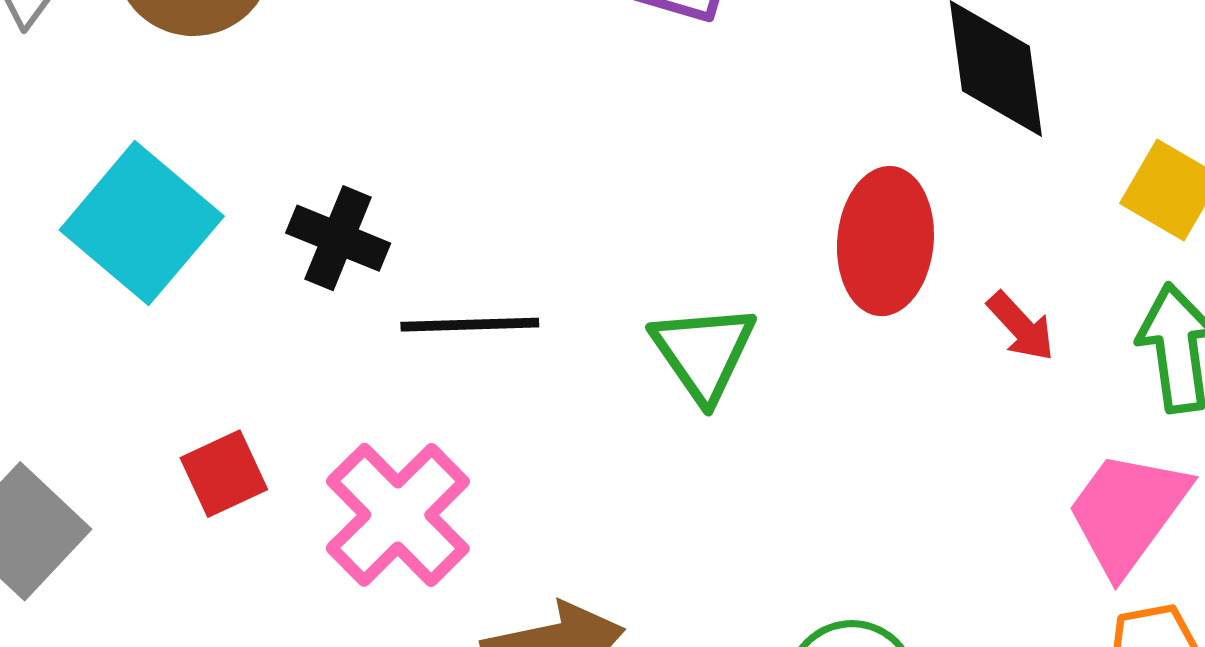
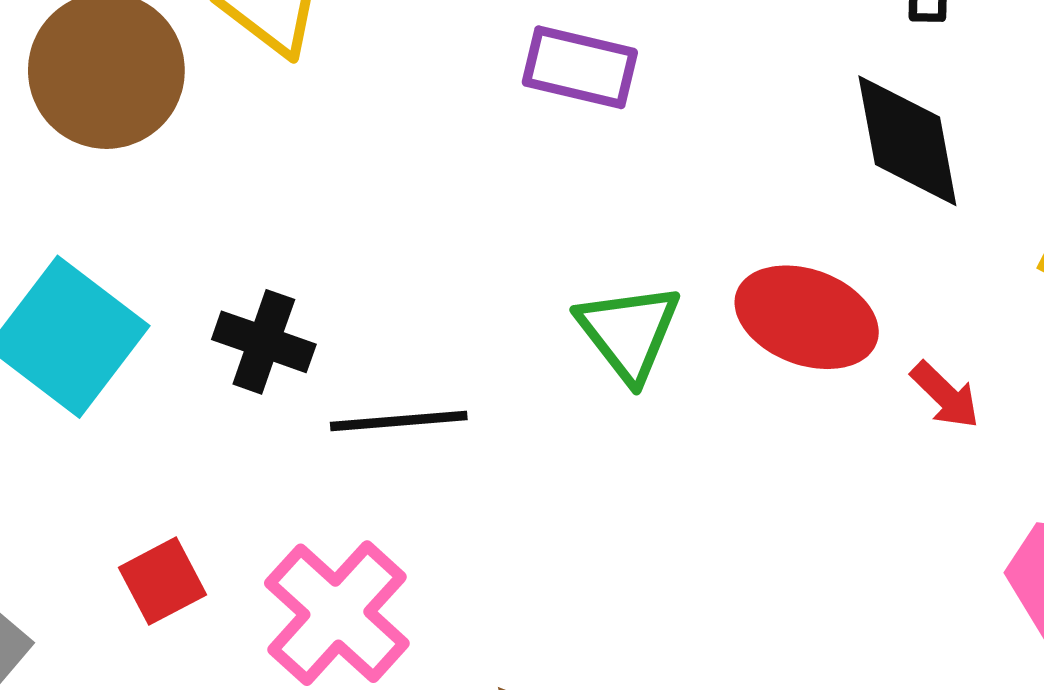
red ellipse: (885, 241) -> (807, 317), turned -72
green triangle: (703, 353) -> (629, 332), moved

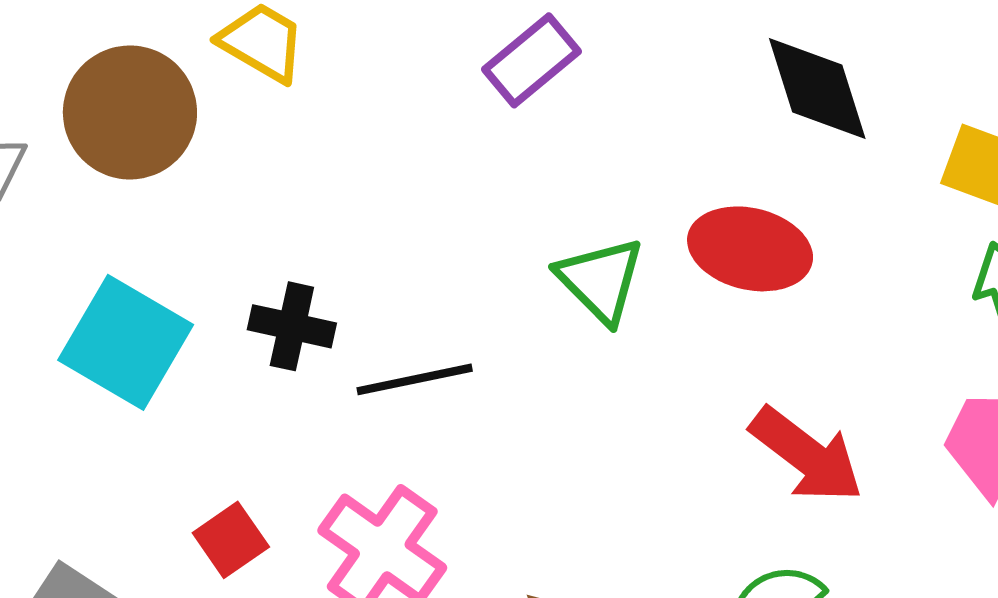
purple rectangle: (580, 67) -> (532, 60), turned -46
red arrow: (945, 395) -> (807, 455), moved, size x1.8

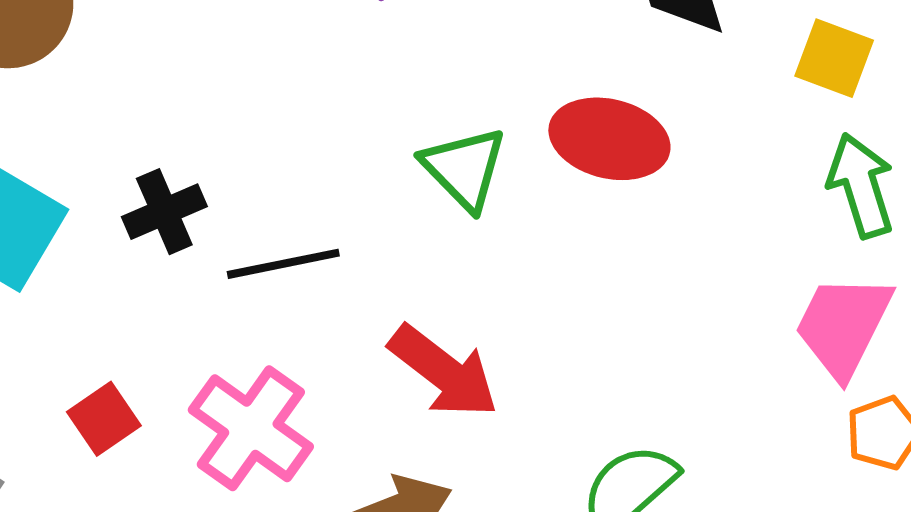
black cross: (292, 326) -> (164, 212), turned -36
red arrow: (807, 455) -> (444, 372), moved

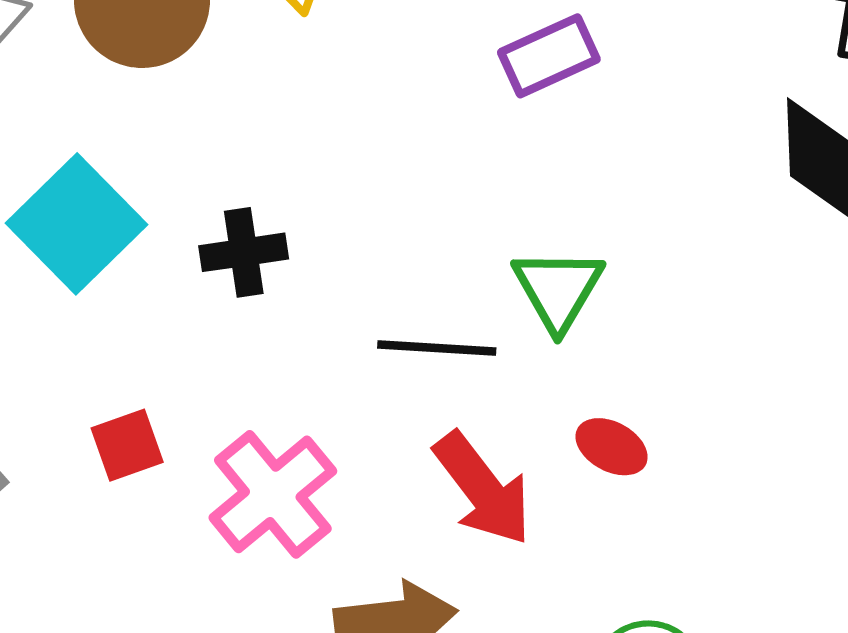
red ellipse: (609, 139) -> (612, 447), moved, size x0.6
black line: (283, 264) -> (437, 348), moved

